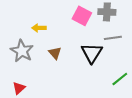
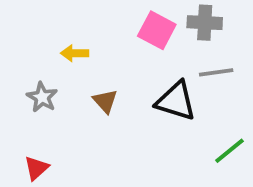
gray star: (22, 51) -> (42, 97), size x0.7
black triangle: (92, 53) -> (176, 101), turned -45

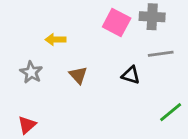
black triangle: (176, 101) -> (131, 75), size x0.6

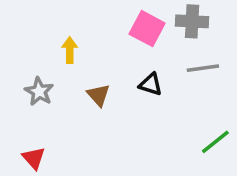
yellow arrow: (55, 40) -> (70, 50), turned 90
black triangle: (131, 75) -> (151, 84), moved
red triangle: (27, 125) -> (34, 158), turned -30

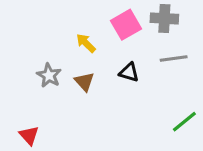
pink square: (147, 29) -> (126, 25), turned 32
yellow arrow: (70, 50) -> (86, 43), moved, turned -45
gray star: (39, 92) -> (49, 75), moved

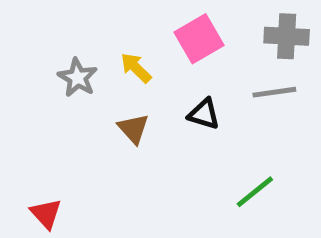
gray cross: (164, 18) -> (287, 36), moved
gray star: (49, 75) -> (78, 78), moved
green line: (184, 122) -> (255, 192), moved

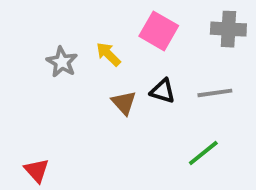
pink square: (199, 39) -> (159, 31), turned -30
gray line: (274, 92) -> (215, 93), moved
brown triangle: (133, 129) -> (124, 103), moved

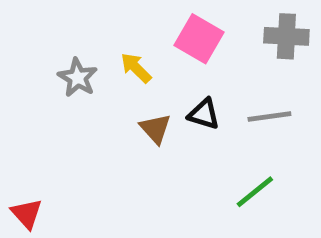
red triangle: (37, 170) -> (27, 214), moved

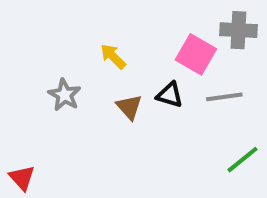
pink square: (199, 39) -> (196, 54), moved
gray star: (78, 78) -> (64, 95), moved
green line: (255, 192) -> (242, 160), moved

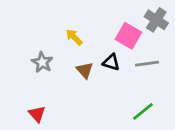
gray cross: (238, 30) -> (156, 20), turned 30
green line: (242, 160) -> (143, 111), moved
red triangle: (22, 178) -> (37, 114), moved

